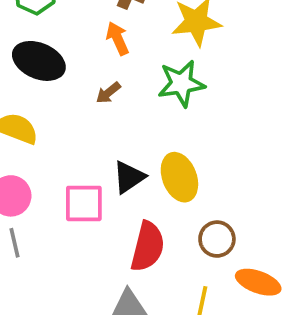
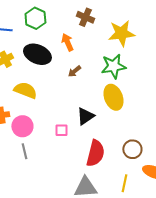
orange arrow: (118, 38) -> (67, 42), moved
yellow ellipse: (179, 177) -> (113, 97), moved
pink square: (84, 203) -> (61, 130), size x0.6

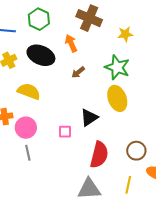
brown cross: (85, 17) -> (89, 18), size x1.4
yellow star: (121, 33) -> (125, 34), size x0.6
green star: (113, 66) -> (117, 67), turned 30

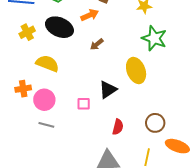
orange arrow: (71, 43) -> (90, 15), turned 90
green star: (117, 67) -> (154, 38), moved
gray line: (28, 153) -> (46, 125), turned -63
red semicircle: (99, 155) -> (118, 127), size x0.6

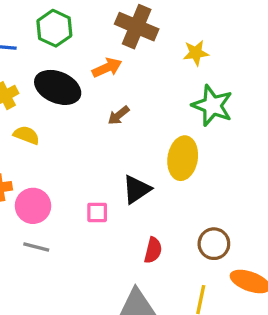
yellow semicircle: (47, 63) -> (26, 135), moved, size x0.7
yellow ellipse: (136, 71) -> (183, 158), turned 30

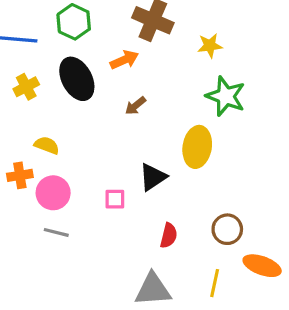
black ellipse: (58, 87) -> (77, 79), turned 39
yellow semicircle: (26, 135) -> (47, 145), moved

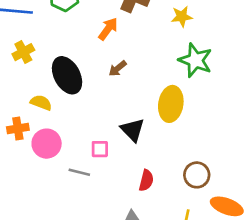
orange arrow: (124, 60) -> (108, 29), turned -30
black ellipse: (77, 79) -> (67, 75), moved
black triangle: (153, 177) -> (133, 130), turned -40
gray line: (56, 232) -> (79, 172), moved

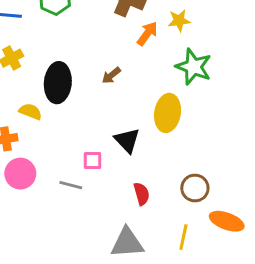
orange arrow: (108, 29) -> (147, 34), moved
black ellipse: (67, 75) -> (58, 83), turned 33
pink circle: (47, 144) -> (20, 174), moved
red semicircle: (146, 180) -> (142, 194), turned -30

